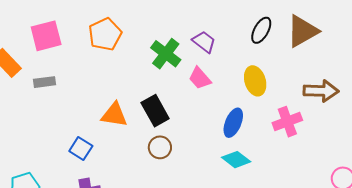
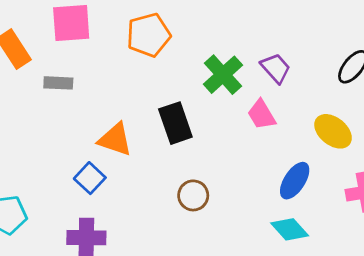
yellow ellipse: (255, 81) -> (333, 131), turned -44
black rectangle: (155, 111) -> (175, 123), moved
orange triangle: (114, 115) -> (115, 139), moved

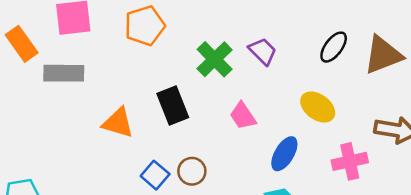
gray rectangle: (58, 83) -> (64, 73), size x1.5
pink trapezoid: (261, 115) -> (243, 116), moved
blue square: (90, 178) -> (155, 175), moved

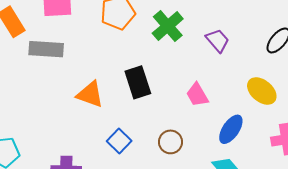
green cross: (215, 59) -> (168, 26), moved
brown circle: (192, 171) -> (170, 142), moved

